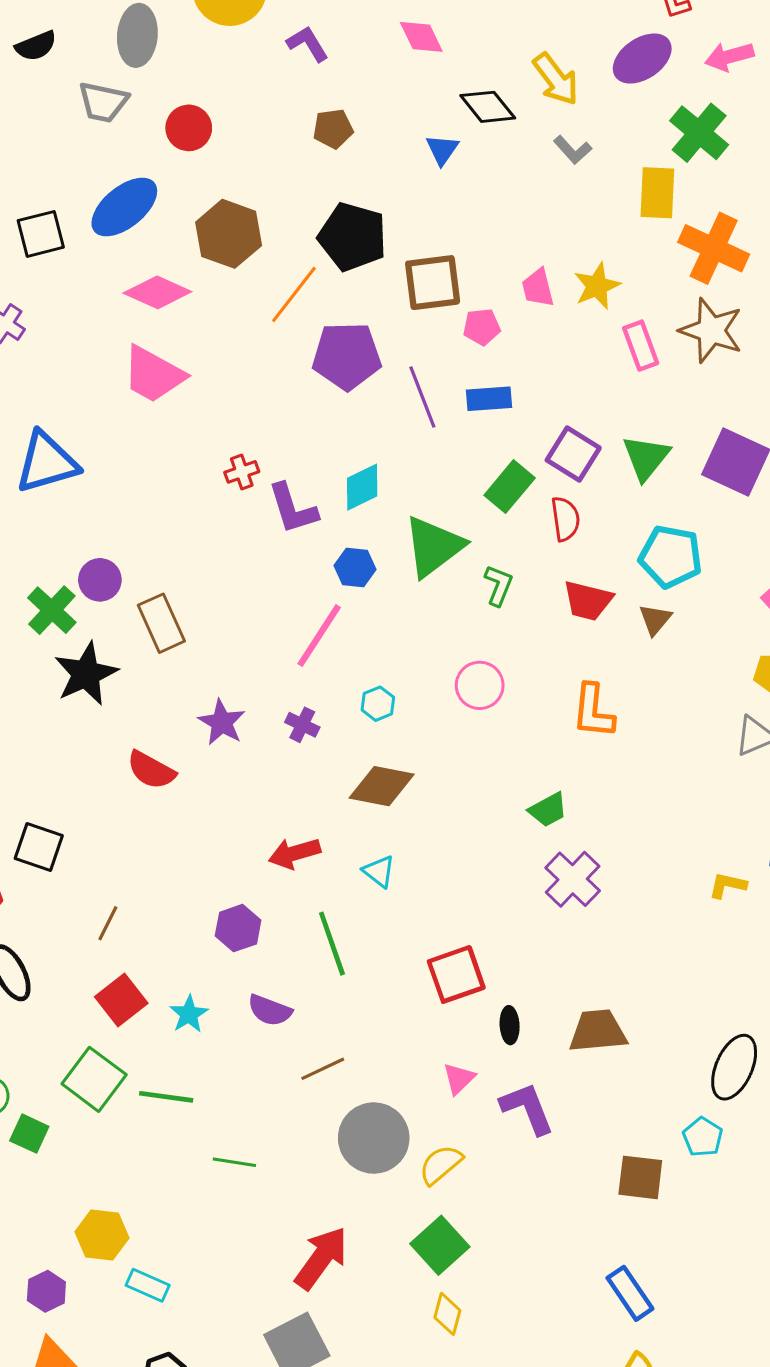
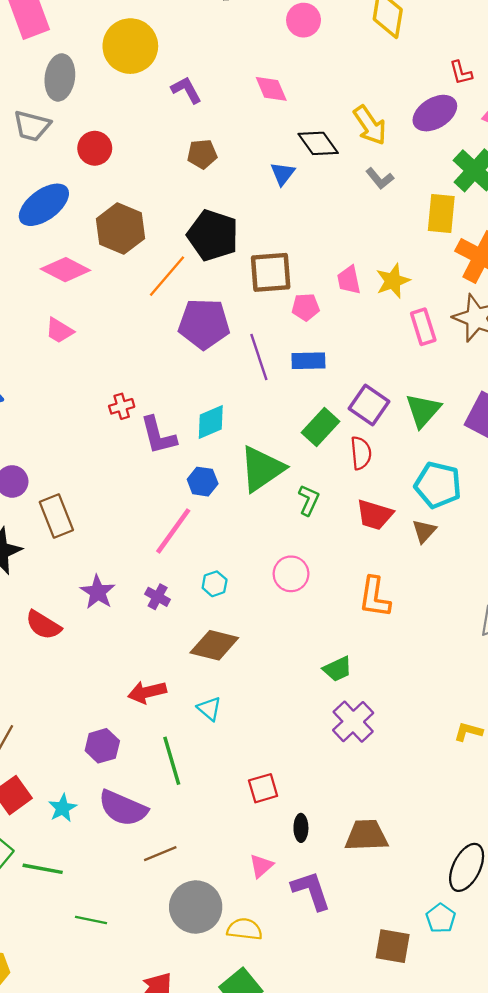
pink trapezoid: (153, 375) -> (59, 331), size x0.6
red square: (456, 974) -> (263, 788), size x0.7
purple semicircle: (270, 1010) -> (123, 808), size x1.5
yellow semicircle: (441, 1165) -> (245, 929), turned 44

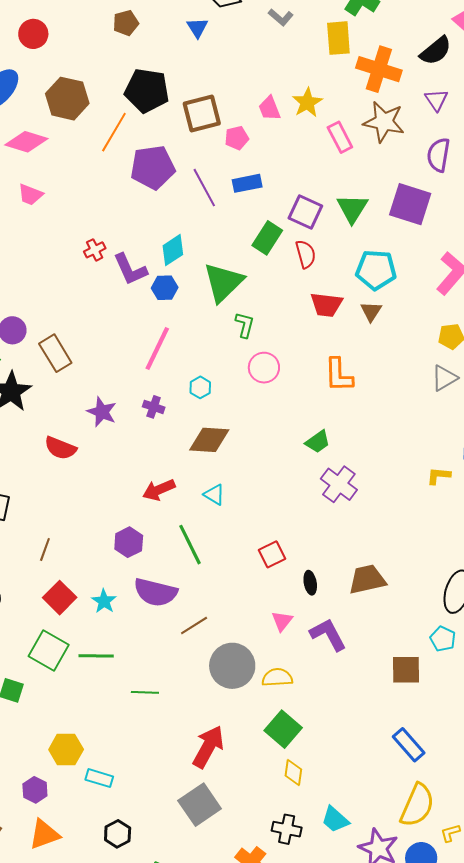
blue hexagon: (203, 482) -> (165, 288), moved
green L-shape: (309, 500) -> (245, 325), moved

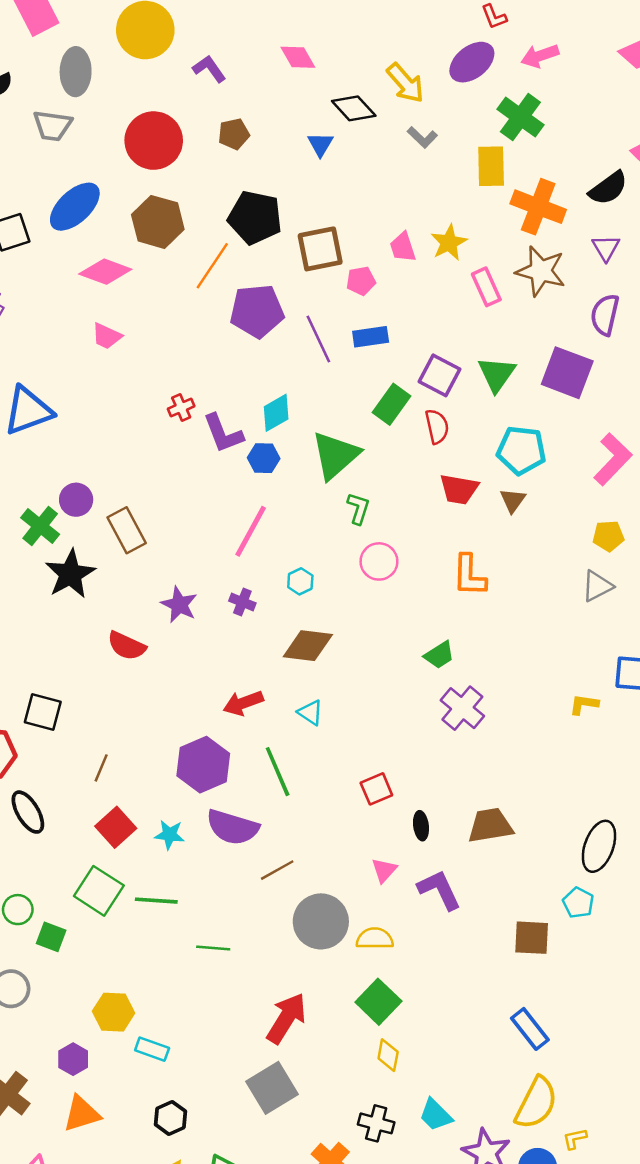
red circle: (33, 34) -> (154, 141), moved, size x1.6
purple hexagon: (129, 542) -> (203, 765), size x1.5
cyan star: (104, 601) -> (169, 835), turned -30

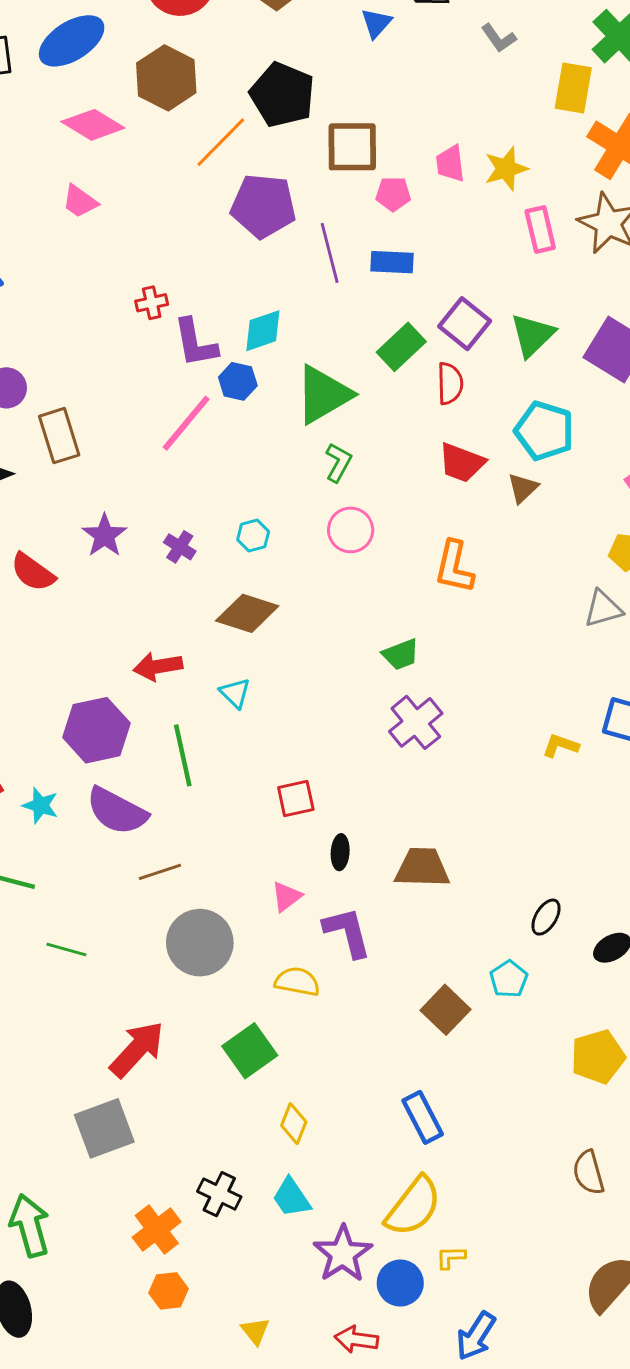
pink line: (251, 531) -> (186, 423), moved
black ellipse: (599, 846) -> (546, 917), size x0.6
brown square: (532, 938) -> (445, 1010), turned 30
yellow semicircle: (375, 939) -> (297, 982), moved
yellow diamond: (388, 1055) -> (294, 1124), moved

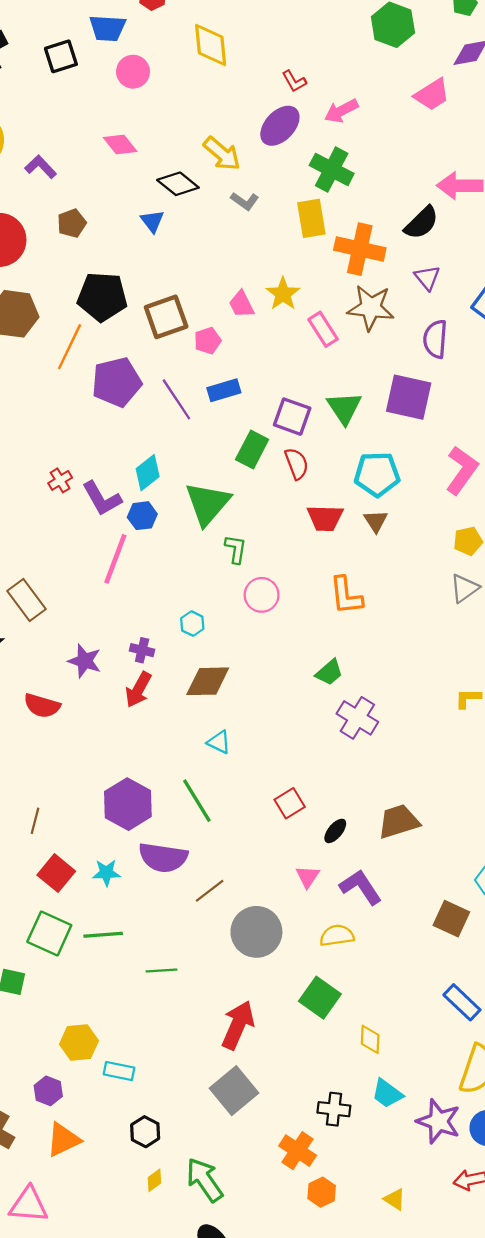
red arrow: (158, 666) -> (138, 690), moved, turned -33
black ellipse: (340, 852) -> (335, 831), turned 55

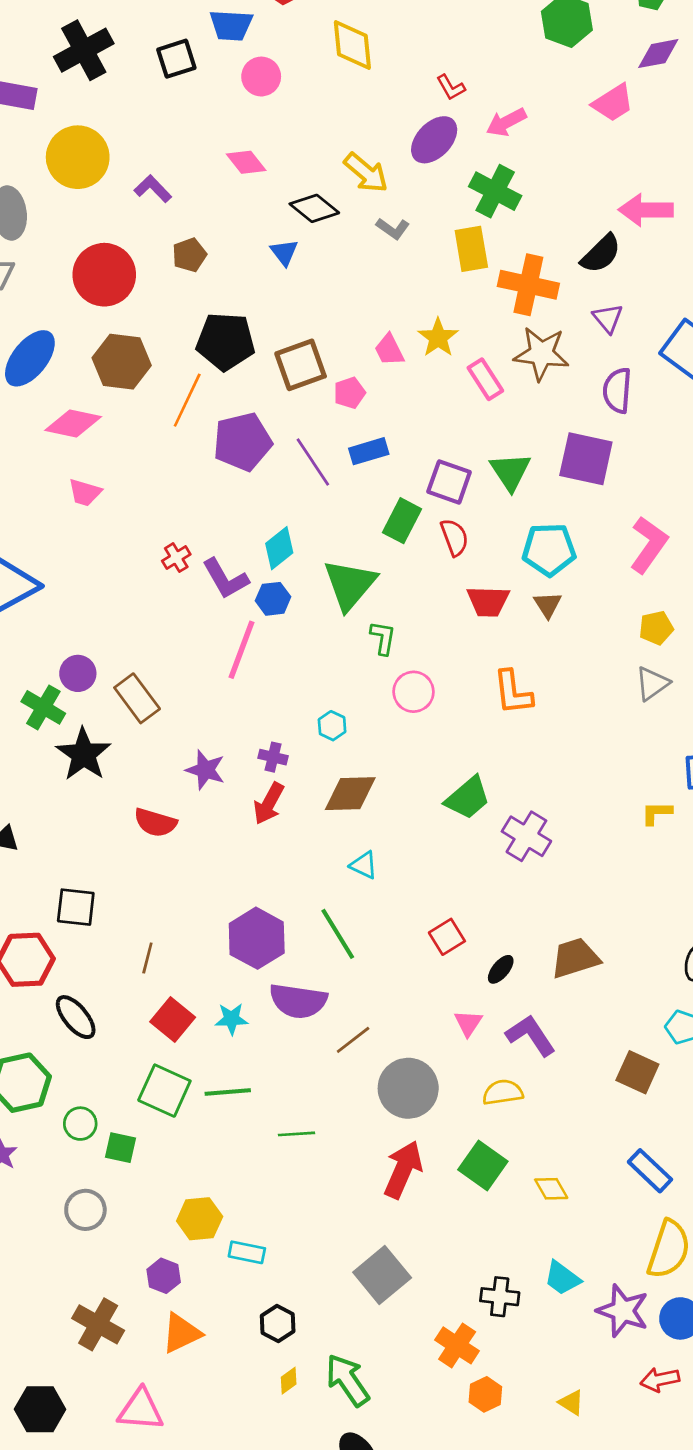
green trapezoid: (329, 672) -> (468, 798), moved, size x1.4
red arrow: (238, 1025) -> (403, 1170), moved
yellow diamond: (370, 1039) -> (551, 1189), moved, turned -32

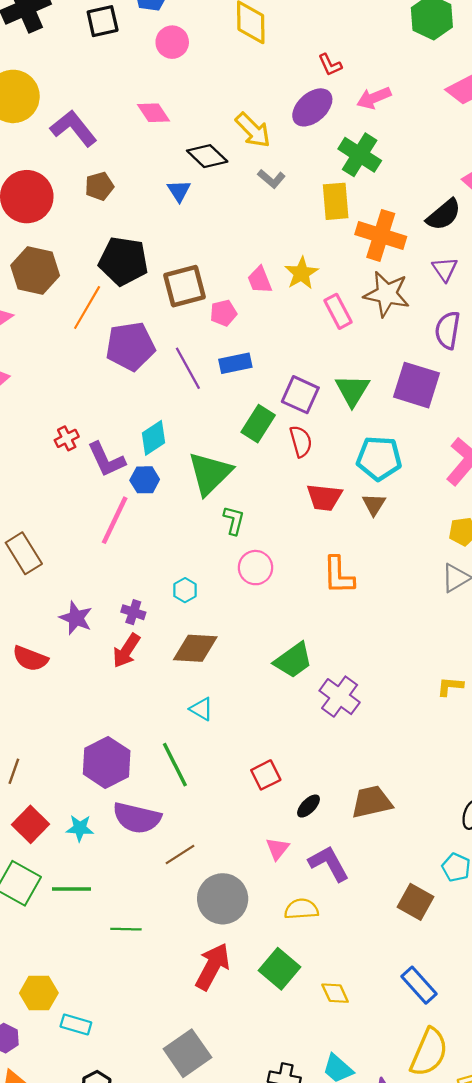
purple L-shape: (153, 189) -> (73, 128), size x1.5

